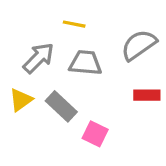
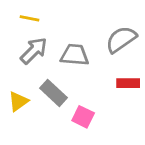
yellow line: (74, 24) -> (30, 18), moved
yellow triangle: (21, 100) -> (18, 101), moved

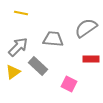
gray arrow: (34, 51) -> (18, 47), moved
pink square: (83, 117) -> (69, 84), moved

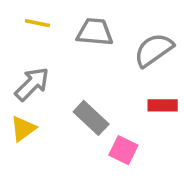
gray trapezoid: (53, 39) -> (95, 32), moved
gray rectangle: (38, 66) -> (91, 118), moved

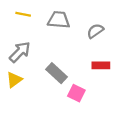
gray semicircle: (154, 50) -> (95, 31), size x0.7

